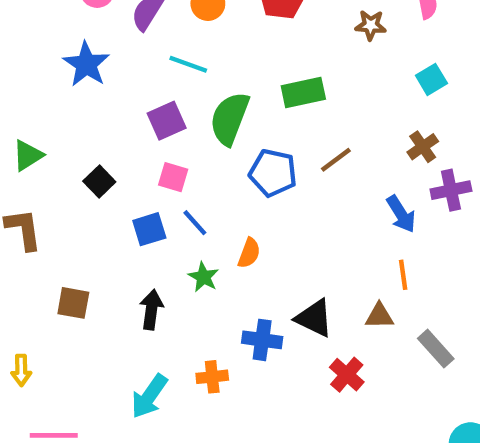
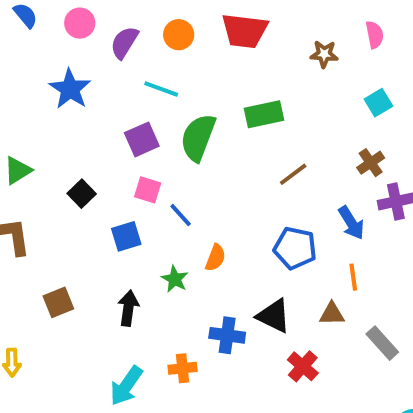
blue pentagon: (273, 173) -> (295, 248), moved
blue line: (195, 223) -> (181, 215), moved
brown square: (73, 303) -> (58, 302), turned -32

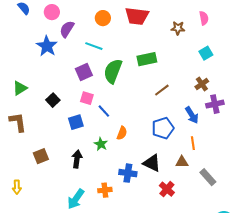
purple semicircle: (124, 42) -> (67, 29), moved
blue pentagon: (295, 248) -> (163, 128), turned -30

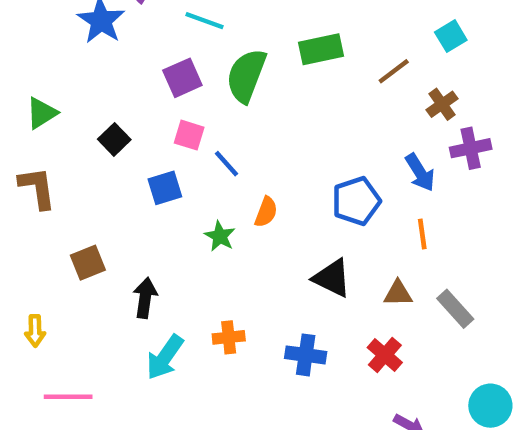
brown line: (162, 90) -> (394, 71), moved
black arrow: (77, 159) -> (145, 298), moved
brown triangle: (182, 162) -> (398, 293), moved
blue cross: (128, 173) -> (306, 355), moved
red cross: (167, 189) -> (385, 355), moved

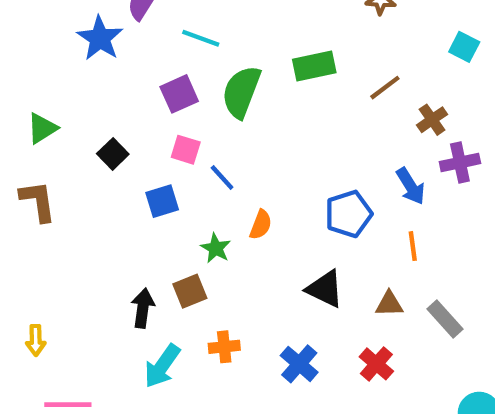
cyan square: (451, 36) -> (464, 47), moved, turned -32
brown square: (88, 263) -> (190, 291), moved
blue cross: (306, 355) -> (299, 364), turned 33

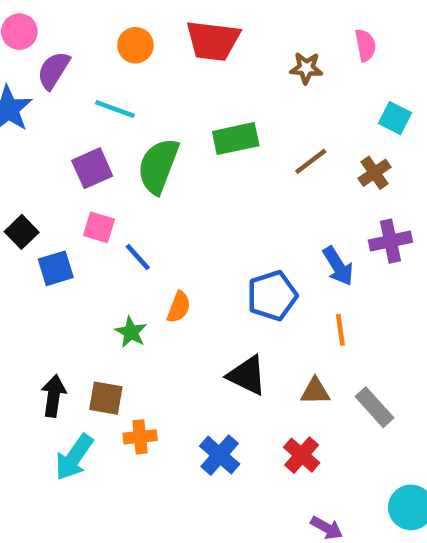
brown cross: (432, 120) -> (374, 173), moved
blue square: (162, 201) -> (56, 268), moved
brown square: (190, 291) -> (106, 398), moved, turned 32

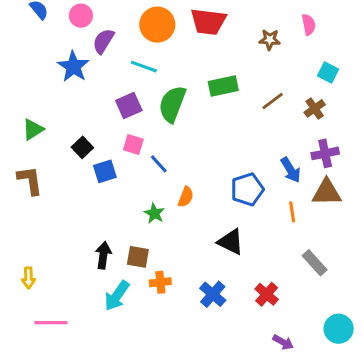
orange circle: (135, 45) -> (157, 25), size x1.5
brown triangle: (315, 391) -> (327, 192), moved, size x1.5

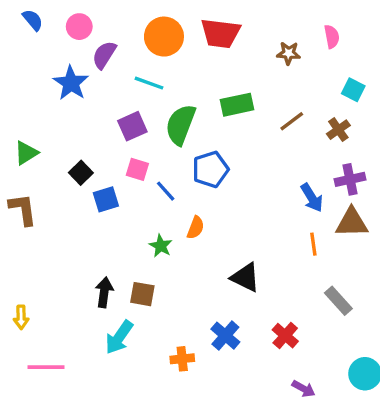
blue pentagon: (247, 189) -> (210, 169), moved
orange cross: (160, 282) -> (182, 359), moved

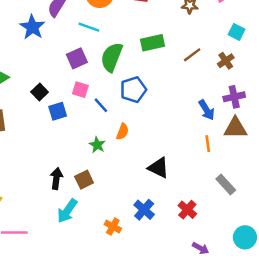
brown square: (142, 294) -> (84, 180), turned -36
orange cross: (182, 359) -> (113, 227), turned 35

